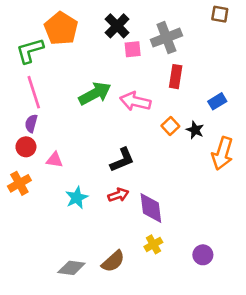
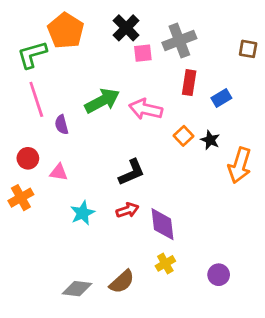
brown square: (220, 14) -> (248, 49), moved
blue rectangle: (217, 101) -> (221, 98), moved
purple semicircle: (31, 123) -> (62, 125), moved, turned -30

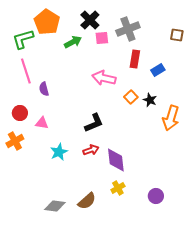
green arrow: (102, 101) -> (73, 42), moved, size x0.7

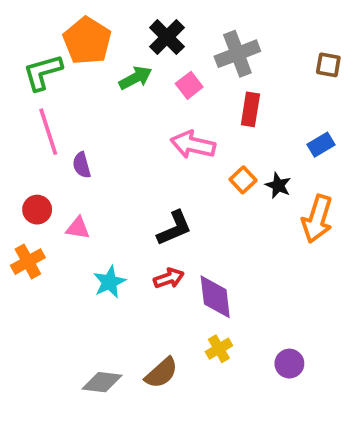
pink square: (102, 38) -> (189, 85), moved, turned -32
blue rectangle: (158, 70) -> (321, 145), moved

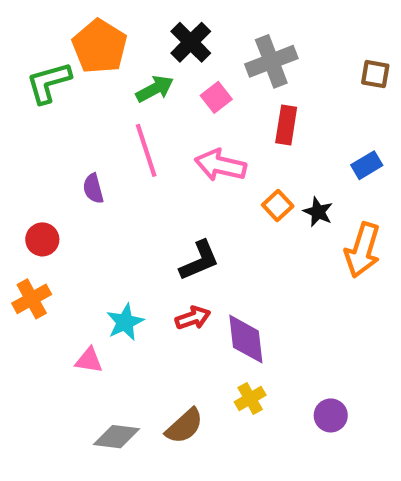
pink line: (48, 132) -> (146, 150), moved
pink triangle: (78, 228) -> (89, 360), moved

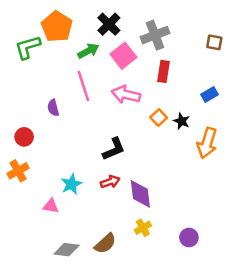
pink square: (216, 97) -> (123, 56), size x1.5

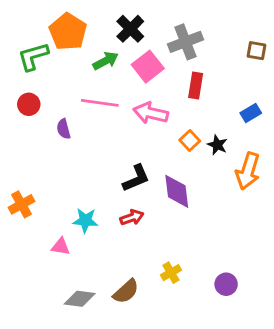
pink line: (83, 86) -> (100, 103), turned -64
red circle: (24, 137) -> (29, 104), moved
cyan star: (71, 184) -> (85, 220), turned 30
purple diamond: (140, 194) -> (177, 191), moved

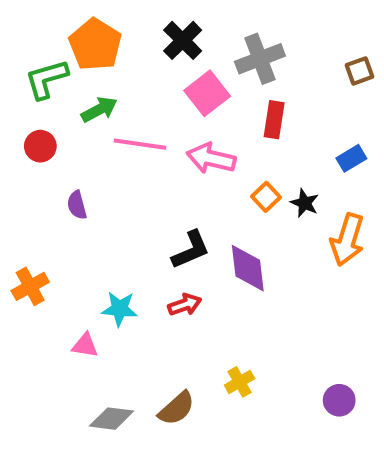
brown square: (257, 51) -> (360, 71), turned -30
green arrow: (106, 61) -> (99, 110), moved
purple semicircle: (64, 129) -> (77, 205), moved
purple circle: (226, 284) -> (339, 400), moved

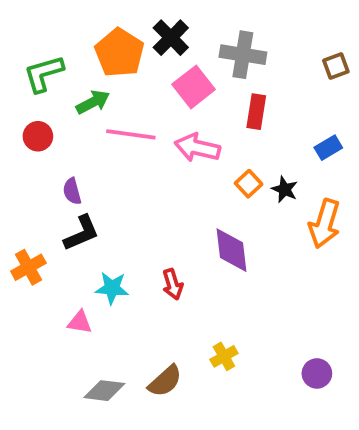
orange pentagon: (95, 44) -> (120, 53), moved
gray cross: (260, 59) -> (243, 55), turned 30
black L-shape: (191, 250) -> (82, 233), moved
red arrow: (185, 305) -> (173, 284), turned 92

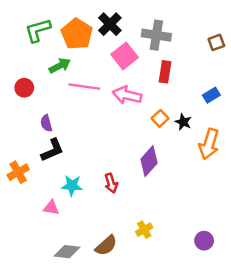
green L-shape: (44, 74) -> (38, 30), moved
purple diamond: (231, 250) -> (149, 161), turned 48

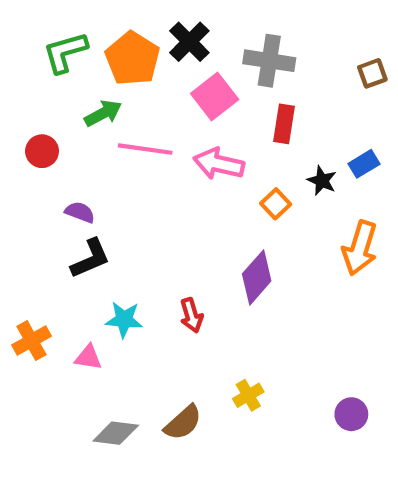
black star: (183, 122) -> (322, 181), moved
purple semicircle: (46, 123) -> (80, 212), turned 126
orange cross: (18, 172) -> (31, 341), moved

